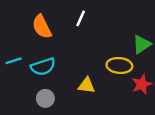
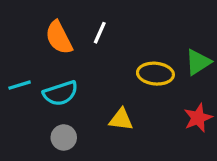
white line: (81, 18) -> (100, 33), moved
yellow ellipse: (119, 65) -> (155, 74), moved

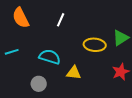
orange semicircle: (59, 38) -> (21, 18), moved
cyan semicircle: (60, 93) -> (50, 57), moved, turned -145

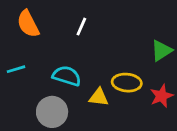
yellow ellipse: (95, 45) -> (127, 83), moved
gray circle: (39, 84) -> (52, 112), size x1.5

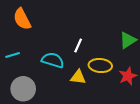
white line: (81, 27) -> (78, 45), moved
gray circle: (52, 112) -> (23, 89), moved

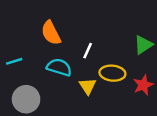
orange semicircle: (22, 19) -> (51, 33), moved
yellow triangle: (78, 77) -> (88, 86), turned 49

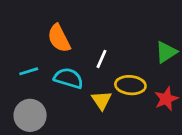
cyan line: (14, 61) -> (29, 71), moved

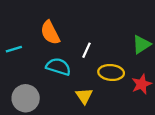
cyan line: (29, 71) -> (14, 49), moved
yellow triangle: (102, 100) -> (84, 96), moved

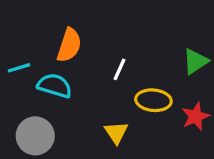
orange semicircle: (50, 33) -> (69, 45), turned -135
cyan semicircle: (58, 67) -> (55, 86), moved

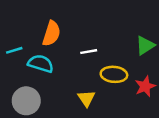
white line: (119, 69) -> (89, 52), turned 56

